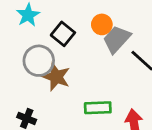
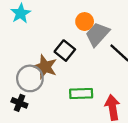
black square: (63, 34) -> (65, 51), moved
gray circle: (39, 61) -> (30, 78), moved

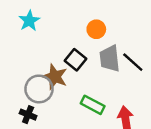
gray trapezoid: (97, 34) -> (110, 58), moved, turned -48
green rectangle: (81, 94) -> (93, 105), turned 30

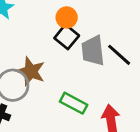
orange circle: (96, 29) -> (67, 17), moved
black square: (76, 60) -> (67, 37), moved

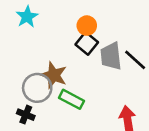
green rectangle: (74, 103) -> (72, 99), moved

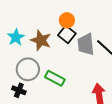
cyan star: (27, 17) -> (16, 37), moved
brown star: (54, 75) -> (41, 40), moved

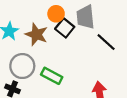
orange circle: (67, 20) -> (56, 14), moved
gray trapezoid: (86, 44) -> (85, 17), moved

